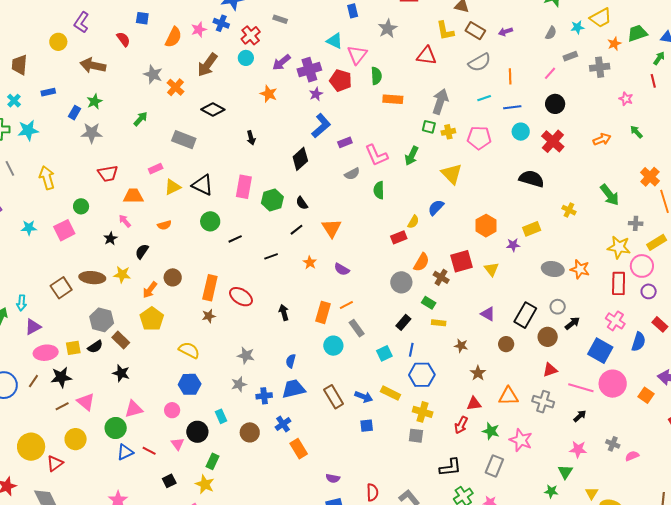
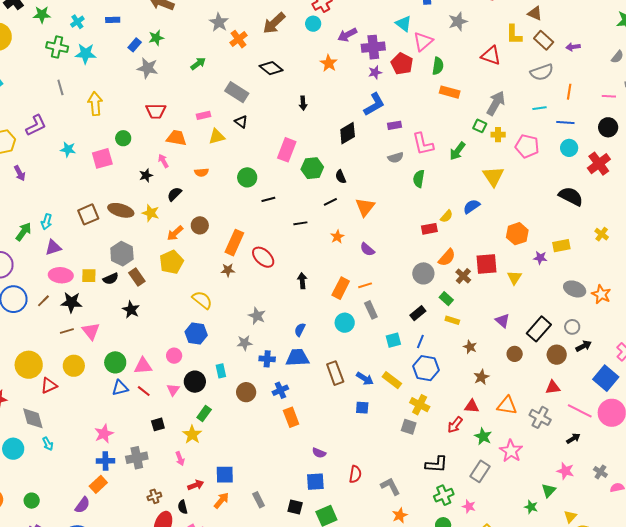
pink line: (550, 73) -> (609, 96), turned 40
black triangle: (202, 185) -> (241, 122), moved, size x0.6
pink triangle: (134, 409) -> (143, 366), moved

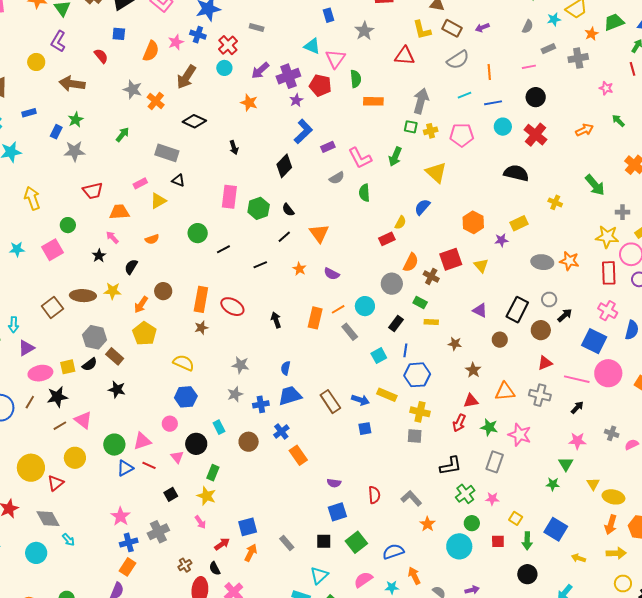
cyan circle: (345, 323) -> (365, 306), moved

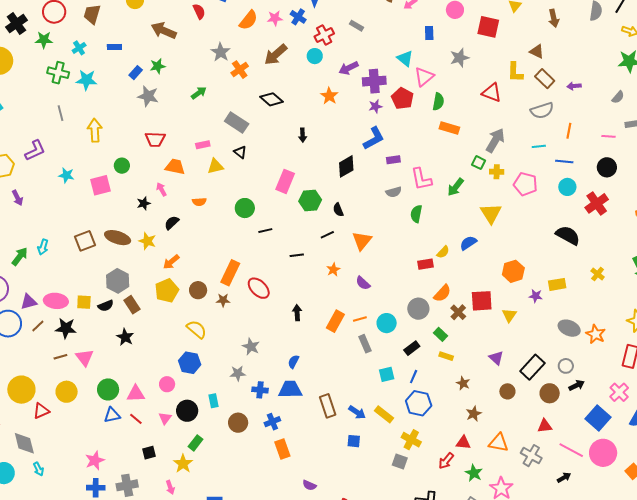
brown circle: (163, 291) -> (198, 290), moved
purple triangle: (26, 348) -> (29, 302), moved

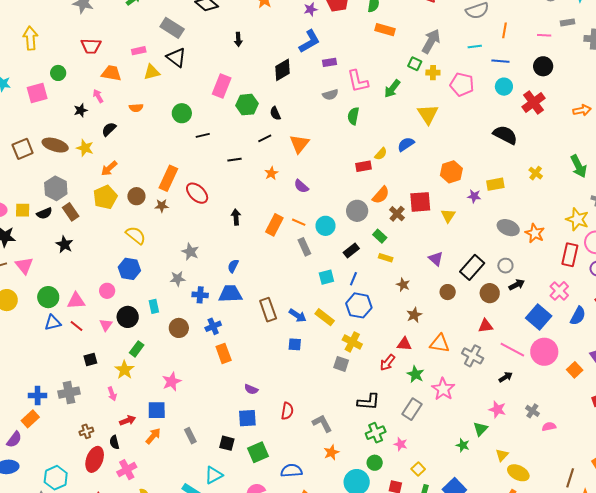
black triangle: (240, 152) -> (176, 57), size x1.5
orange line: (360, 319) -> (299, 222), turned 40
pink star: (95, 460) -> (172, 382), moved

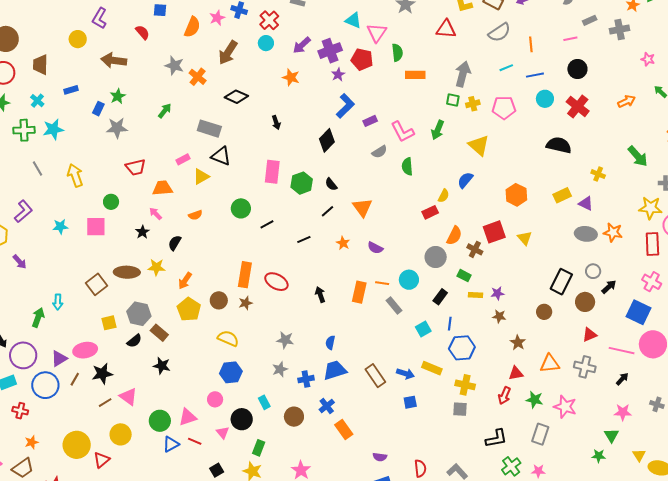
pink square: (37, 93) -> (96, 227), turned 30
purple star: (474, 196) -> (497, 293), moved
yellow square: (23, 210) -> (109, 323), moved
purple triangle: (436, 259) -> (586, 203), moved

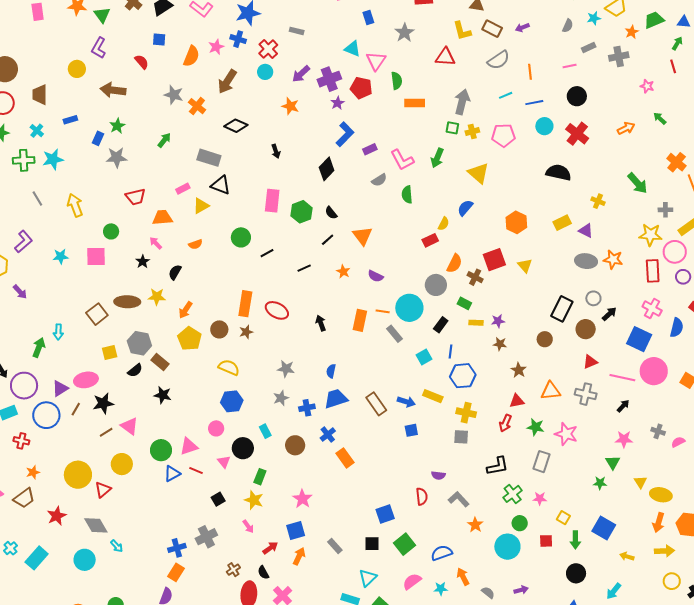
cyan circle: (409, 280) -> (409, 308), size x1.4
purple semicircle: (380, 457) -> (438, 475), moved

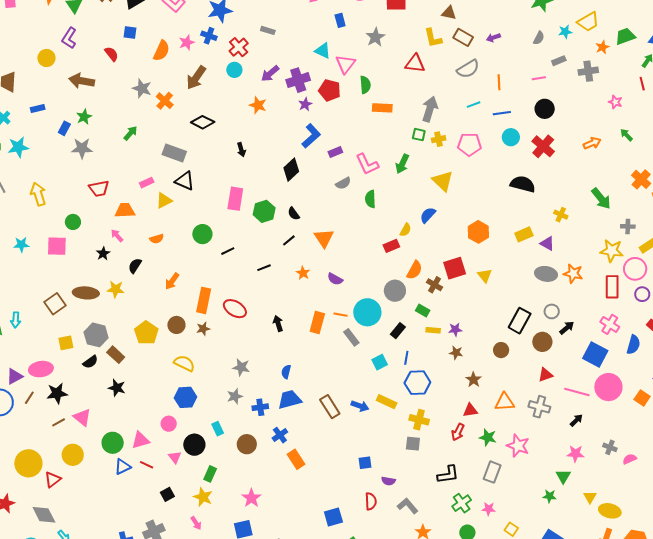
orange arrow: (185, 310) -> (172, 281), moved
blue square: (411, 430) -> (365, 463), moved

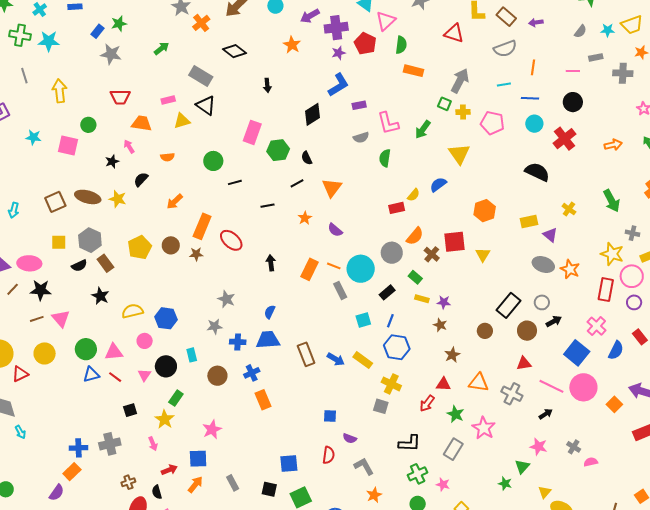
yellow semicircle: (184, 363) -> (132, 311), moved, turned -50

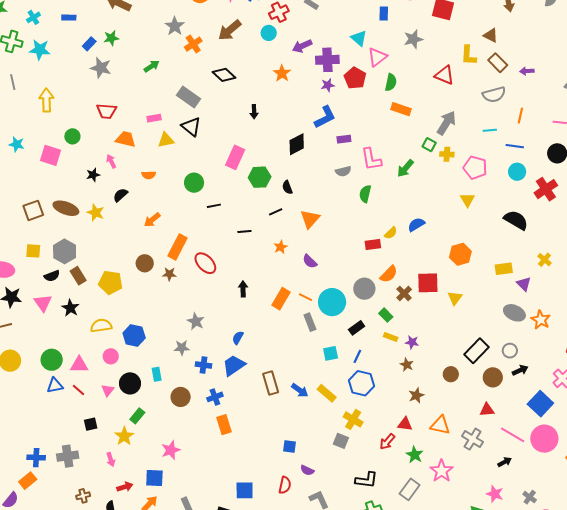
yellow triangle: (459, 154) -> (467, 200), moved, size x0.7
yellow pentagon: (140, 247) -> (111, 283), moved, turned 30
pink triangle: (61, 318) -> (43, 303), moved
blue trapezoid: (268, 340) -> (234, 365), turned -35

